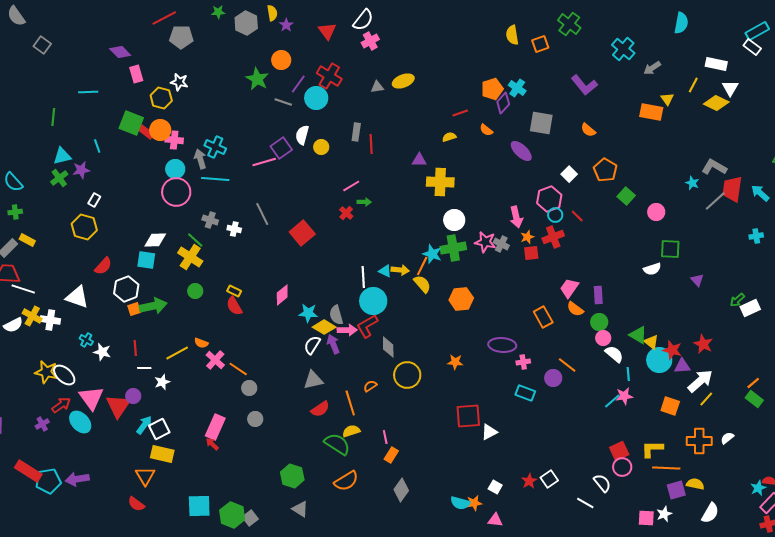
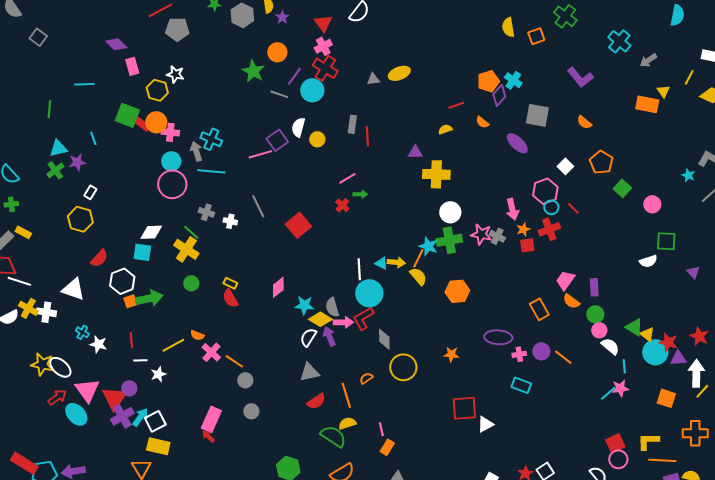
pink cross: (370, 41) -> (323, 46), moved
purple circle: (553, 378) -> (541, 351), moved
white arrow: (700, 381) -> (696, 373), turned -48
purple cross: (42, 424) -> (122, 416), moved, size x1.6

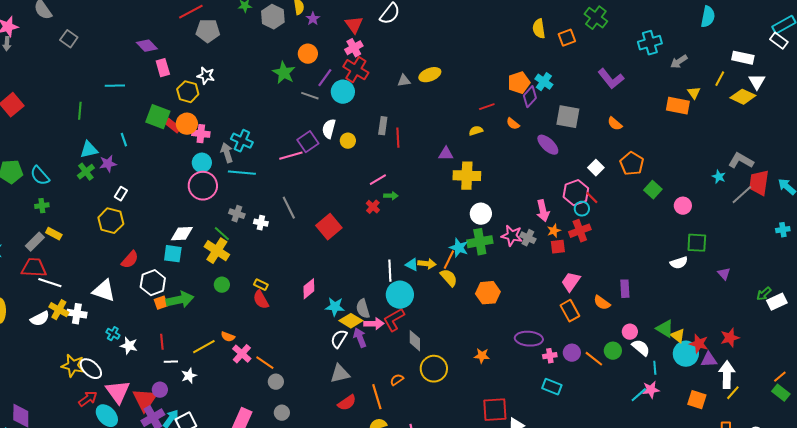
cyan cross: (619, 41) -> (650, 43), turned 35
red line: (573, 208) -> (592, 198), moved
pink trapezoid: (565, 280) -> (571, 282), moved
green circle: (595, 314) -> (613, 351), moved
red star: (699, 336) -> (730, 338), turned 30

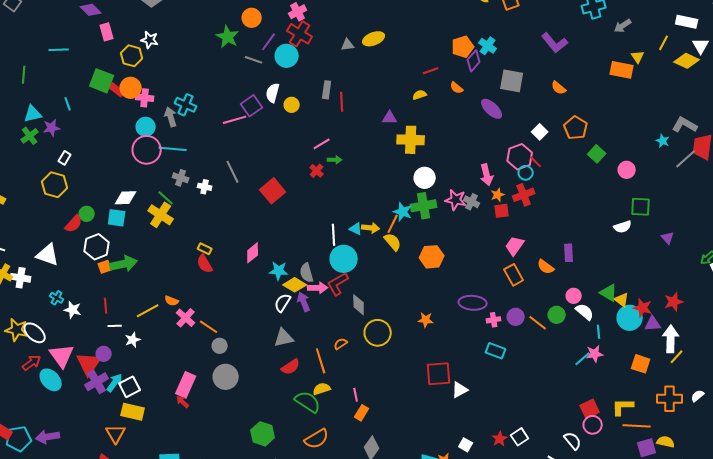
cyan line: (242, 173) -> (173, 149), moved
green circle: (222, 285) -> (87, 214), moved
gray circle: (282, 413) -> (226, 377), size x1.6

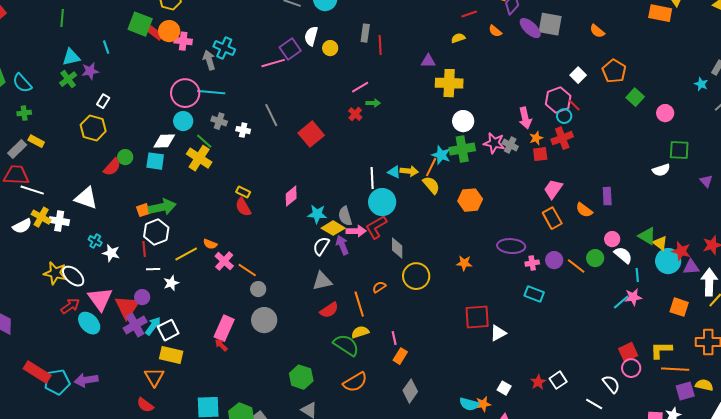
purple ellipse: (492, 109) -> (530, 28), moved
cyan circle: (146, 127) -> (183, 121), moved
white hexagon: (97, 247) -> (156, 232), moved

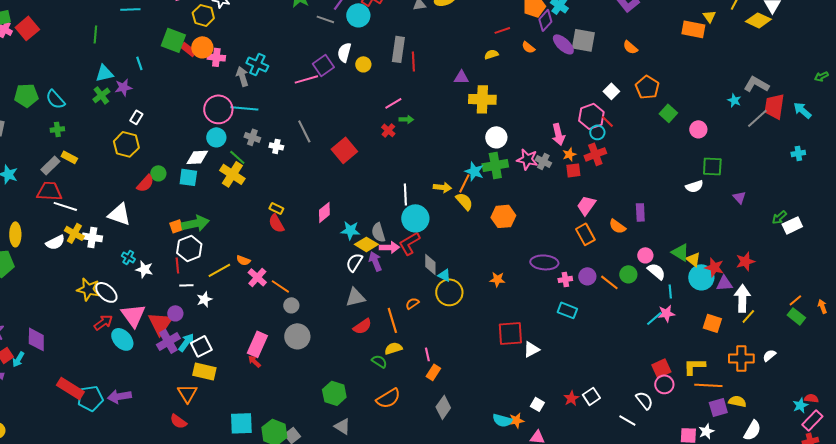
gray rectangle: (365, 33) -> (398, 49), size x1.4
cyan triangle: (394, 172) -> (444, 275), moved
green semicircle: (346, 345) -> (379, 361), size x0.6

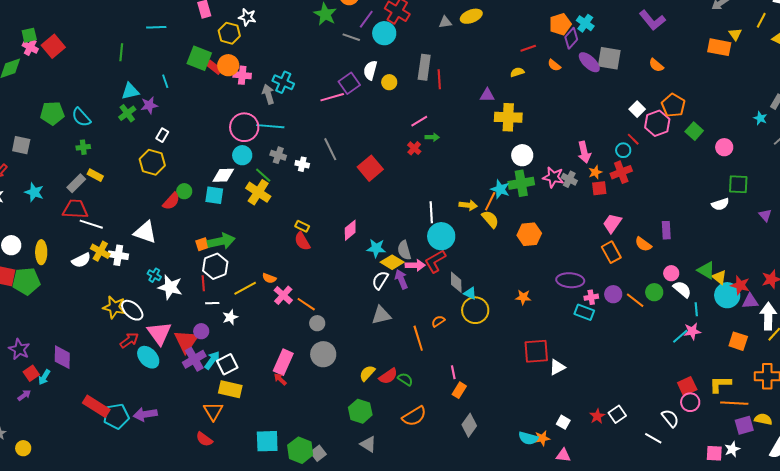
pink hexagon: (591, 116) -> (657, 123), moved
white star: (144, 269) -> (170, 287), size x1.4
cyan rectangle: (567, 310) -> (584, 312), moved
red semicircle: (362, 326) -> (388, 376), moved
yellow semicircle: (393, 348) -> (367, 373), moved, turned -30

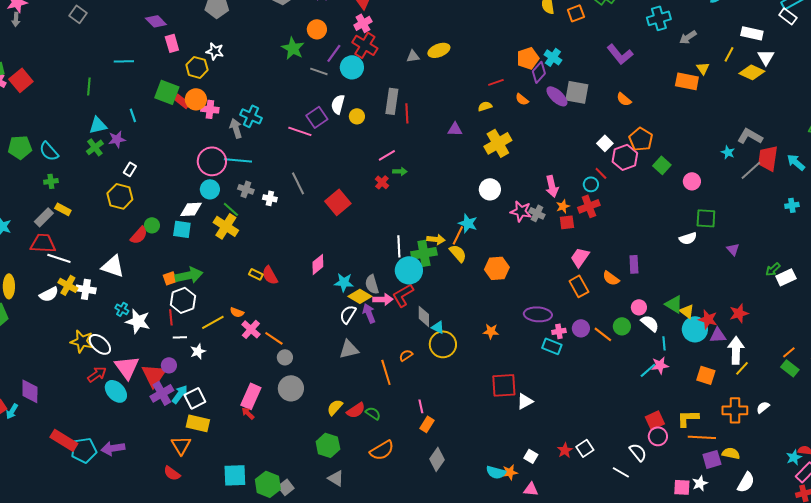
pink line: (332, 97) -> (300, 131), turned 35
yellow cross: (508, 117) -> (498, 143), moved, turned -32
green cross: (521, 183) -> (424, 253), moved
yellow rectangle: (302, 226) -> (256, 274), moved

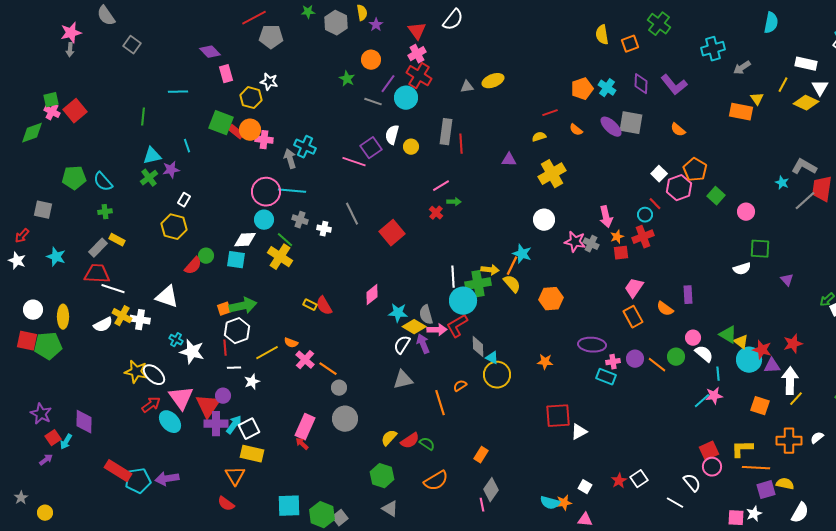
green star: (293, 48) -> (347, 79), size x0.7
purple diamond: (539, 72) -> (641, 84), moved, turned -40
purple cross: (162, 393) -> (216, 424), turned 30
pink line: (421, 406) -> (482, 505), moved

